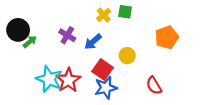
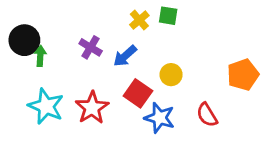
orange pentagon: (167, 37) -> (243, 75), moved
green arrow: (30, 42) -> (40, 56), turned -48
cyan star: (49, 79) -> (46, 106), moved
blue star: (106, 88) -> (160, 118), moved, turned 30

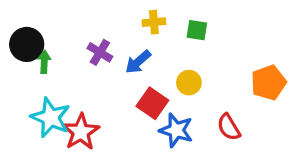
green square: (168, 16) -> (197, 30), moved
yellow cross: (139, 20) -> (154, 22), turned 36
red star: (92, 108) -> (81, 132), moved

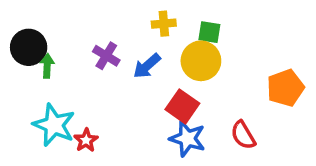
yellow circle: (189, 83) -> (201, 61), moved, size x1.5
red square: (152, 103) -> (182, 106), moved
red star: (81, 132) -> (86, 140), size x0.6

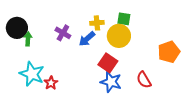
yellow cross: (164, 24) -> (97, 23), moved

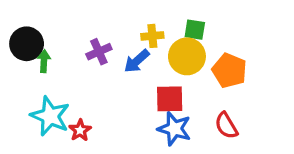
purple cross: (63, 33) -> (99, 52), turned 35
orange pentagon: (169, 52) -> (229, 71), moved, turned -30
red square: (108, 63) -> (170, 99), turned -36

